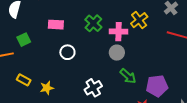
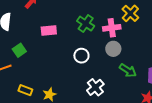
white circle: (67, 52) -> (81, 56), moved

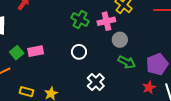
pink rectangle: (49, 30) -> (36, 51), moved
gray circle: (113, 49) -> (120, 40), moved

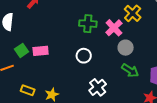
green cross: (80, 19) -> (88, 24), turned -30
pink cross: (106, 21) -> (114, 28), turned -36

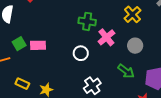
pink cross: (114, 28) -> (106, 37), moved
gray circle: (126, 48) -> (135, 46), moved

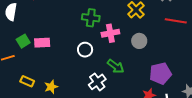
pink cross: (106, 37) -> (110, 33), turned 30
green arrow: (126, 71) -> (116, 66), moved

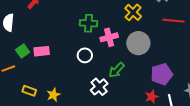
gray circle: (139, 41) -> (138, 43), size x1.5
green arrow: (116, 66) -> (116, 70), turned 102

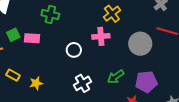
yellow cross: (133, 12) -> (112, 14), moved
green cross: (88, 23) -> (50, 15), moved
gray circle: (138, 43) -> (140, 44), moved
green arrow: (116, 70) -> (116, 77), moved

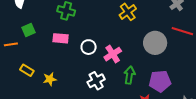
pink cross: (101, 36) -> (113, 54), moved, turned -30
pink rectangle: (32, 38) -> (61, 38), moved
green arrow: (116, 77) -> (129, 75), turned 132

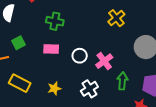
yellow rectangle: (27, 70) -> (20, 83), size x1.5
yellow star: (50, 79) -> (54, 88), moved

